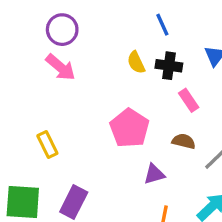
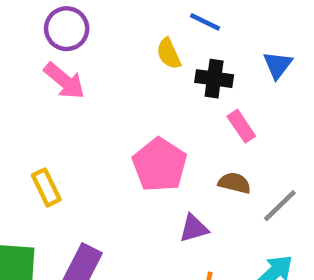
blue line: (162, 25) -> (205, 22), turned -40
yellow semicircle: (136, 62) -> (169, 54), moved

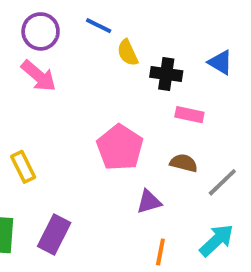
blue line: (205, 22) -> (99, 26), moved
blue triangle: (278, 65) -> (220, 62), turned -36
pink rectangle: (241, 126) -> (189, 115), turned -44

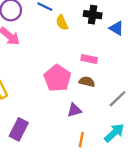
black cross: (166, 74) -> (93, 15), moved
pink rectangle: (189, 115) -> (89, 59), moved
brown semicircle: (184, 163) -> (87, 82), moved

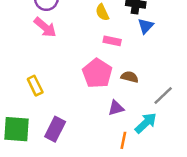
blue triangle: (116, 28) -> (146, 26), moved, turned 42
pink rectangle: (89, 59) -> (112, 41), moved
cyan arrow: (114, 133) -> (146, 123), moved

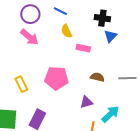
yellow semicircle: (102, 12) -> (66, 31), moved
pink pentagon: (97, 73) -> (56, 78), moved, turned -30
gray line: (163, 96) -> (127, 78), moved, turned 42

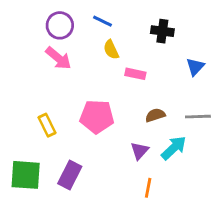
blue triangle: (110, 36) -> (195, 67), moved
brown semicircle: (97, 77) -> (155, 115), turned -32
purple triangle: (86, 102) -> (140, 151), turned -32
cyan arrow: (110, 114) -> (174, 148), moved

